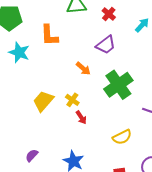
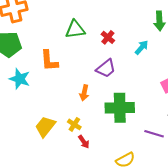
orange arrow: (83, 69) -> (84, 93), turned 63
green cross: (118, 85) -> (120, 108), turned 36

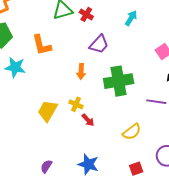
red cross: (108, 37) -> (86, 14), moved

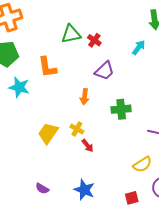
green cross: (119, 81) -> (121, 109), size x0.7
yellow semicircle: (132, 132) -> (142, 164), moved
purple semicircle: (46, 166) -> (42, 188), turned -96

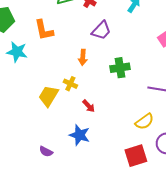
yellow cross: (77, 129) -> (70, 84), moved
blue star: (84, 190) -> (80, 135), moved
red square: (132, 198) -> (136, 156), size x1.6

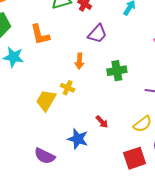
red arrow: (89, 106) -> (102, 122), moved
purple semicircle: (46, 151) -> (45, 156), size x1.5

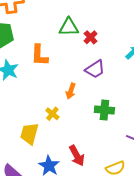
yellow trapezoid: (46, 100) -> (29, 134), moved, turned -30
red arrow: (102, 122) -> (77, 156), size x1.5

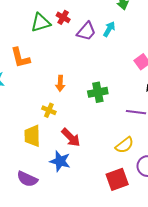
red cross: (91, 37) -> (63, 17), moved
purple trapezoid: (95, 69) -> (86, 31), moved
red arrow: (77, 156) -> (71, 137), moved

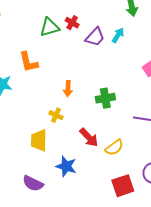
red arrow: (71, 137) -> (89, 137), moved
yellow semicircle: (124, 145) -> (114, 147), moved

